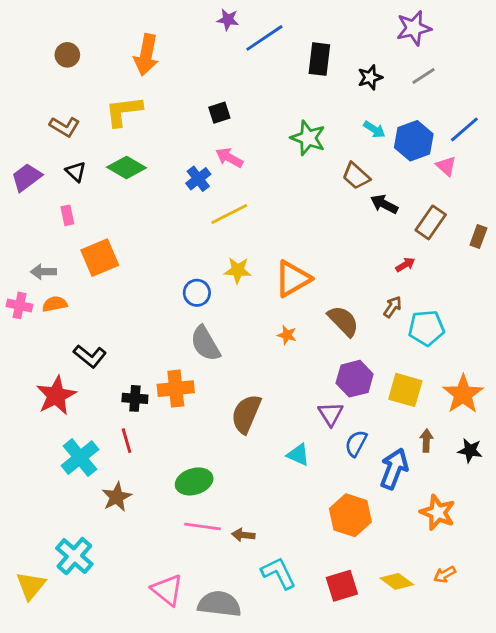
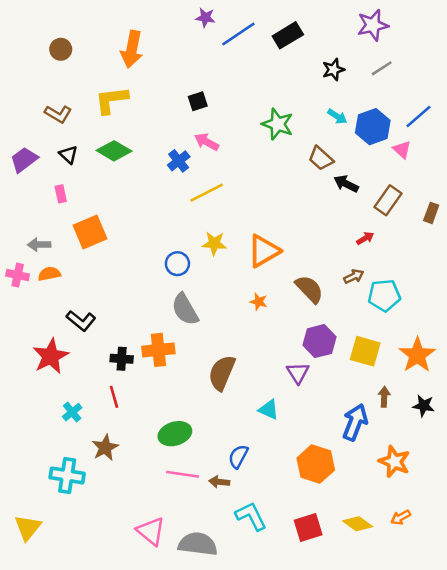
black rectangle: (319, 59) -> (288, 35), moved, turned 52
brown arrow: (393, 307) -> (354, 276), turned 30
blue semicircle: (356, 443) -> (238, 456), moved
cyan cross: (80, 458) -> (72, 412), size x0.6
cyan cross: (74, 556) -> (67, 475), moved, turned -32

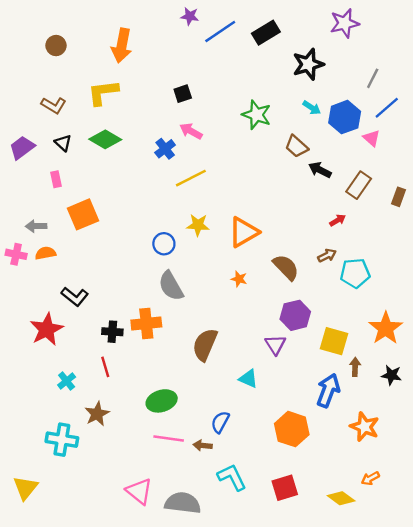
gray line: (382, 68) -> (373, 78), moved, turned -30
black star: (333, 70) -> (308, 64), size x1.5
yellow square: (365, 351) -> (334, 341), moved
yellow diamond: (358, 524) -> (341, 498), moved

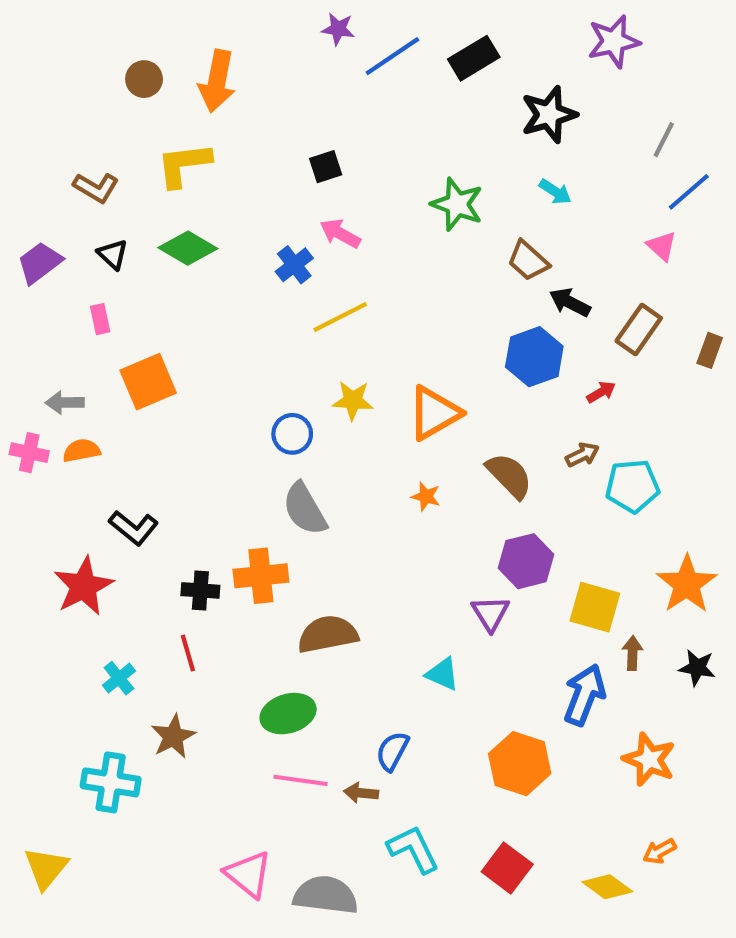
brown circle: (56, 46) -> (144, 79), moved
blue hexagon: (345, 117) -> (534, 357), moved
brown semicircle: (205, 345) -> (328, 634), moved, turned 56
red square: (285, 488) -> (507, 868), turned -36

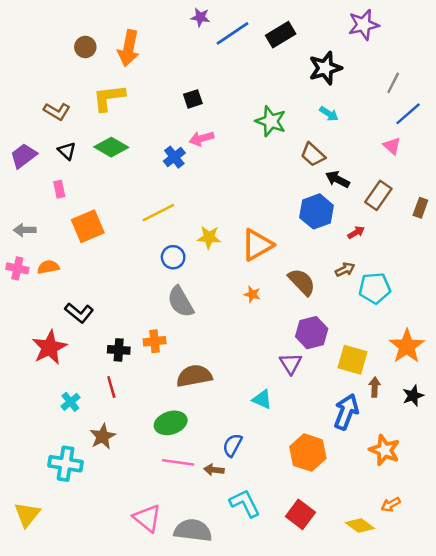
pink arrow: (340, 234) -> (202, 138), turned -45
yellow line: (340, 317) -> (158, 213), moved
gray arrow: (65, 403) -> (25, 230), moved
orange cross: (261, 576) -> (155, 341), size x0.7
black star: (697, 668) -> (413, 396), turned -30

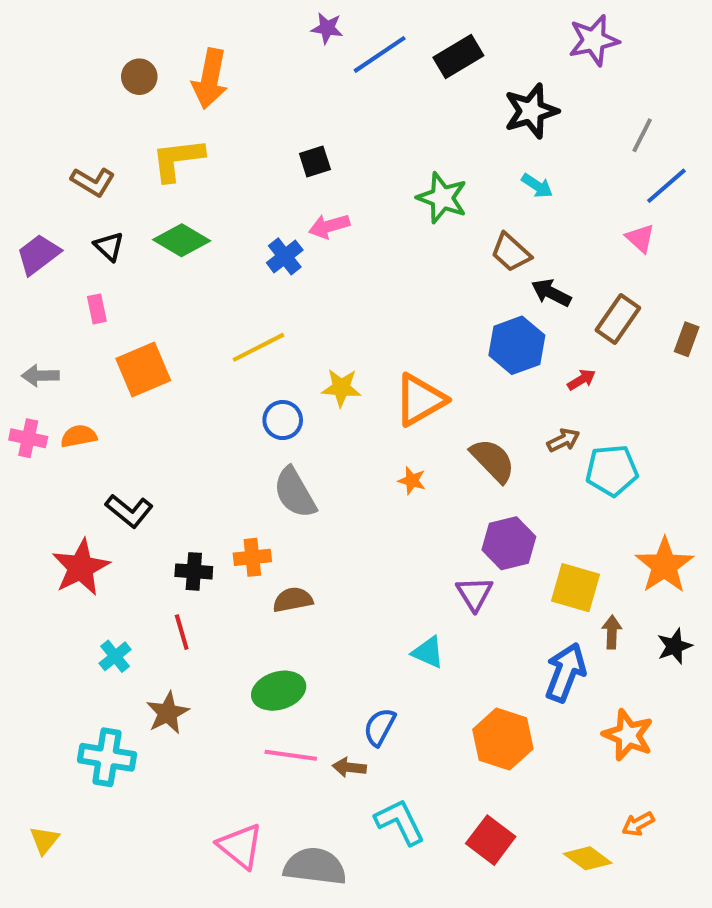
brown semicircle: (194, 376) -> (293, 600), moved, size x0.7
yellow triangle: (27, 514) -> (44, 840), size x0.7

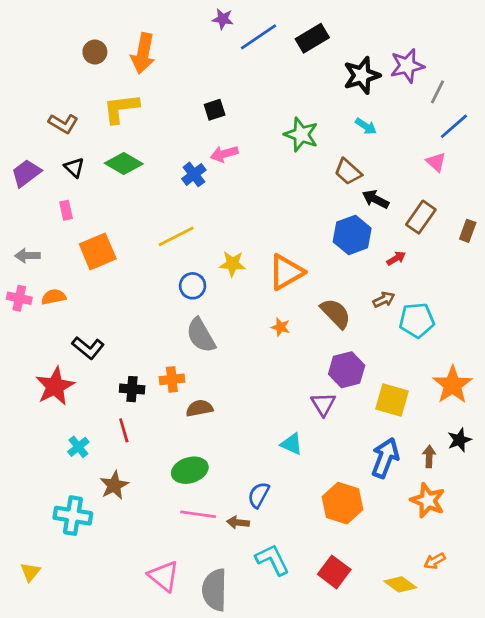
purple star: (594, 40) -> (407, 66), moved
brown arrow: (612, 632) -> (429, 456), moved
gray semicircle: (315, 866) -> (215, 590), turned -96

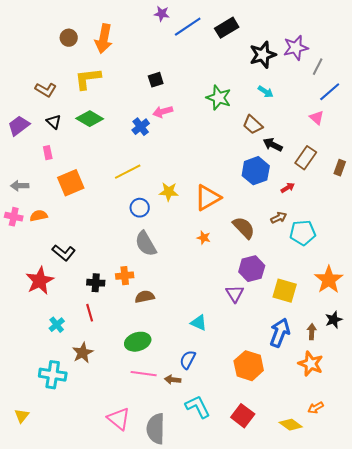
cyan triangle: (292, 444) -> (199, 323), moved

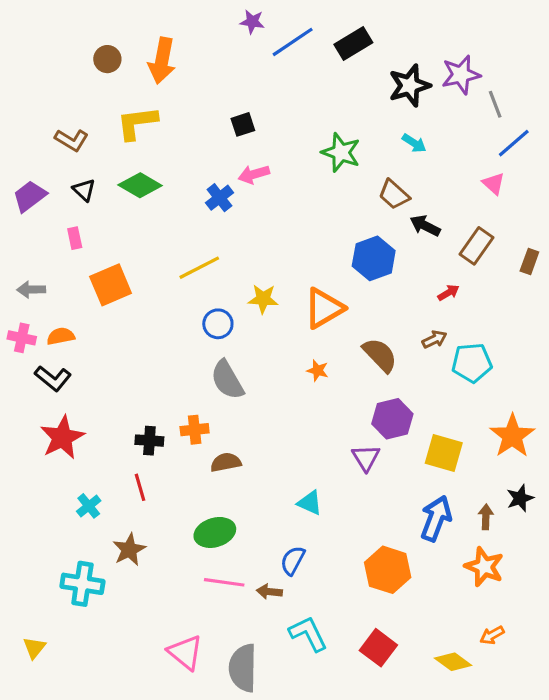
gray line: (318, 67) -> (495, 104), turned -48
blue hexagon: (256, 171) -> (374, 258), moved
black L-shape: (64, 253) -> (53, 378), moved

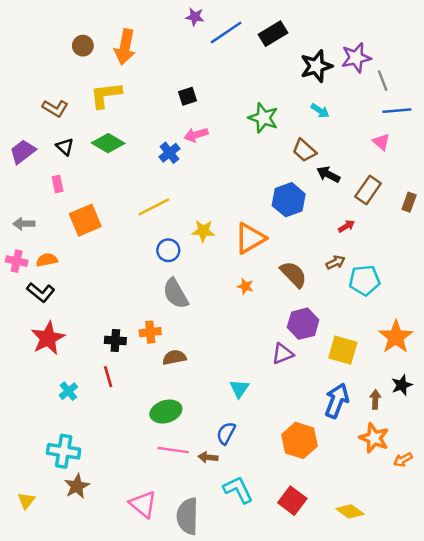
blue line: (514, 143) -> (397, 111), turned 36
purple triangle: (366, 458) -> (283, 354), turned 40
cyan triangle: (310, 503) -> (239, 389), turned 40
brown star: (129, 550) -> (77, 486), moved
orange arrow: (492, 635) -> (403, 460), moved

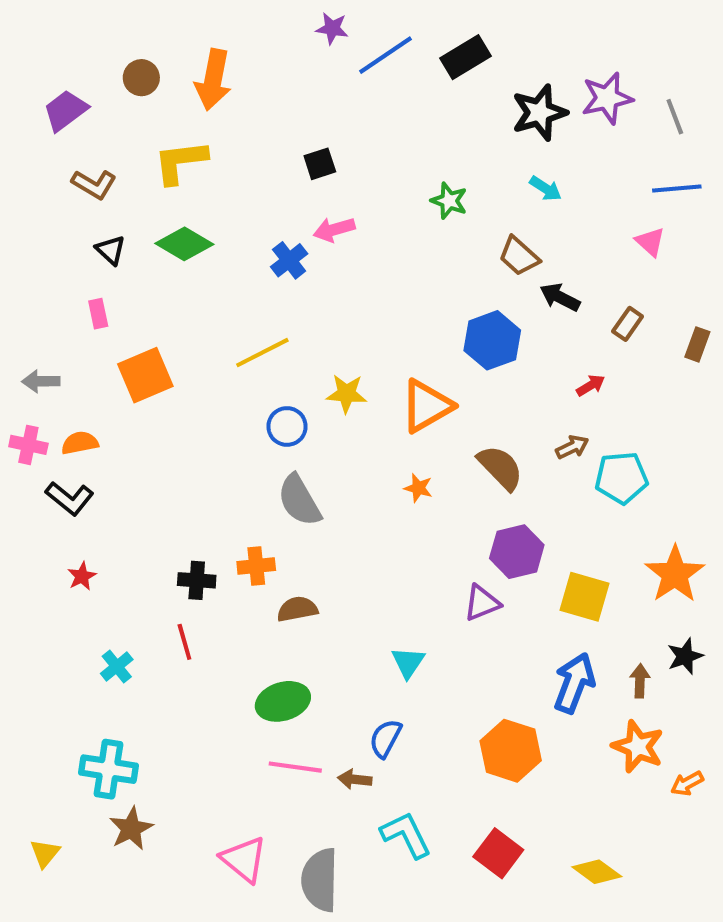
gray line: (383, 81) -> (675, 117), moved
green star: (263, 118) -> (449, 201), size x0.7
purple trapezoid: (23, 152) -> (65, 110), moved
brown rectangle: (368, 190) -> (628, 324), size x0.7
red star: (48, 338) -> (82, 576), size x0.5

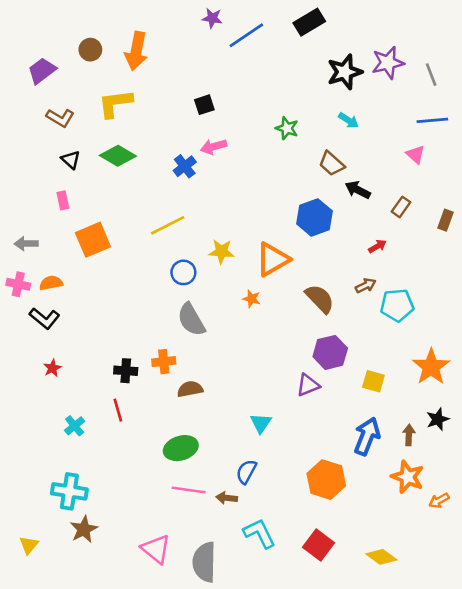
black rectangle: (466, 57) -> (309, 22), moved
orange star: (418, 488) -> (252, 299), moved
yellow square: (585, 597) -> (373, 381), size x0.7

